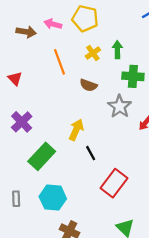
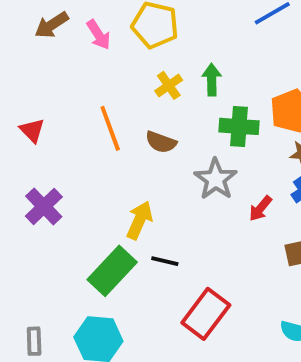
pink arrow: (53, 24) -> (98, 35), turned -138
brown arrow: (26, 32) -> (52, 25), moved, turned 138
orange line: (60, 62) -> (110, 128), moved
black line: (91, 153) -> (165, 261), turned -48
green rectangle: (42, 156) -> (112, 271), moved

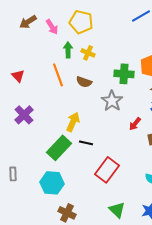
green arrow: (212, 80) -> (68, 50), moved
yellow cross: (169, 85) -> (88, 53), turned -32
red arrow: (260, 208) -> (135, 124), moved
gray rectangle: (34, 341) -> (13, 174), moved

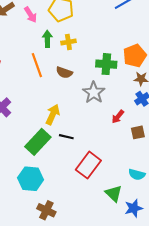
yellow cross: (88, 53) -> (68, 42), turned -32
green triangle: (117, 210) -> (114, 193), moved

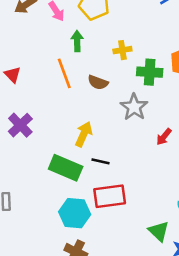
yellow cross: (68, 42) -> (122, 50), moved
green rectangle: (38, 142) -> (66, 168), turned 70
red rectangle: (88, 165) -> (110, 196), moved, turned 45
cyan hexagon: (31, 179) -> (75, 213), moved

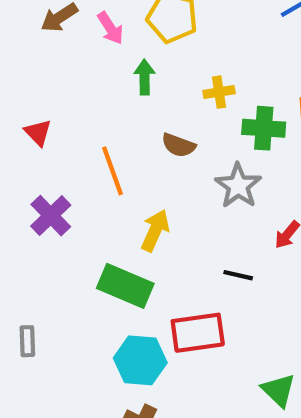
orange line: (64, 73) -> (113, 171), moved
black line: (100, 161) -> (238, 275), moved

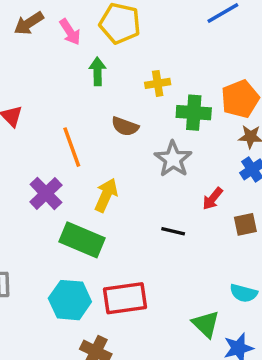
purple cross: (51, 216) -> (46, 193), moved
red rectangle: (198, 333) -> (125, 298), moved
cyan hexagon: (140, 360) -> (70, 300), moved

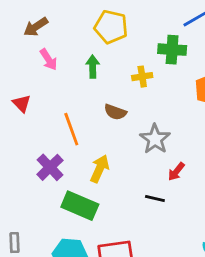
pink arrow: (70, 32) -> (49, 59), moved
green cross: (194, 113) -> (172, 50), moved
red arrow: (213, 199) -> (176, 172), moved

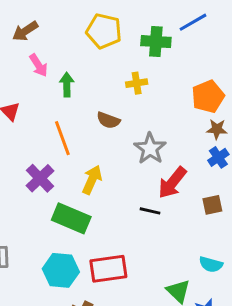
green cross: (172, 50) -> (156, 42), moved
green arrow: (93, 67) -> (67, 85), moved
red arrow: (176, 172) -> (172, 183), size x1.6

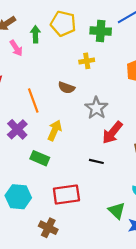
green arrow: (67, 85) -> (35, 34), moved
black line: (150, 211) -> (96, 161), moved
green rectangle: (71, 218) -> (40, 158), size x0.7
cyan hexagon: (61, 270) -> (18, 197), moved

